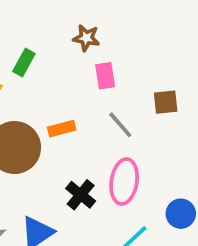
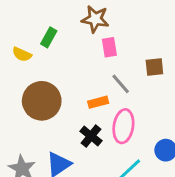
brown star: (86, 38) -> (95, 19), size x1.4
orange rectangle: (62, 129) -> (98, 102), moved

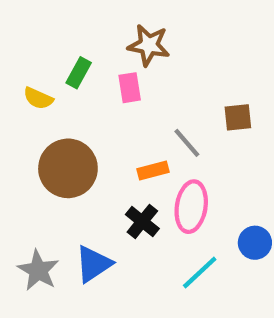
pink rectangle: (109, 47) -> (130, 88), moved

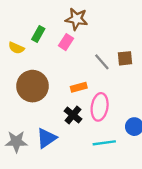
pink rectangle: (130, 88) -> (66, 42), turned 42
gray line: (187, 143) -> (102, 62), moved
gray star: (38, 270) -> (16, 142), turned -30
cyan line: (200, 272) -> (104, 143), turned 35

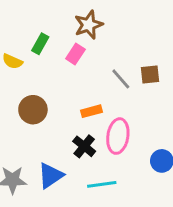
brown star: (76, 19) -> (89, 25), turned -30
brown circle: (32, 86) -> (33, 110), size x0.7
cyan line: (104, 143) -> (102, 184), moved

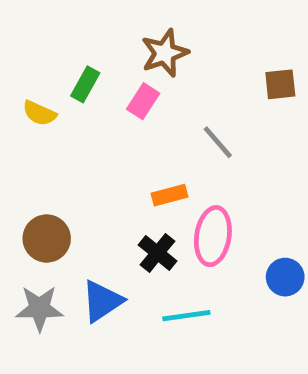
brown square: (150, 75) -> (280, 84), moved
brown circle: (33, 110) -> (47, 239), moved

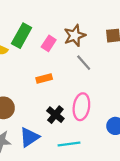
brown star: (165, 53) -> (75, 36), moved
green rectangle: (85, 84) -> (22, 36), size x1.5
orange rectangle: (170, 195) -> (44, 78), moved

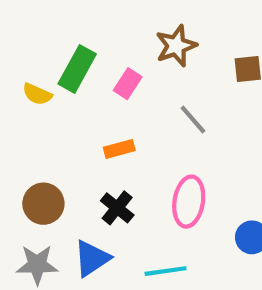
brown star: (75, 36) -> (176, 46), moved
black cross: (55, 115) -> (117, 208), moved

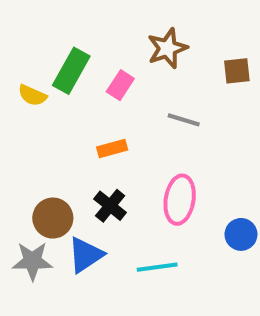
gray line: (193, 119) -> (184, 120), turned -32
brown circle: (43, 204) -> (53, 218), moved

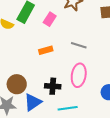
gray line: (184, 120) -> (79, 45), moved
black cross: (110, 206) -> (53, 86), moved, turned -35

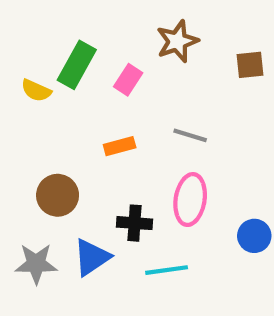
brown circle: (17, 84) -> (58, 195), moved

